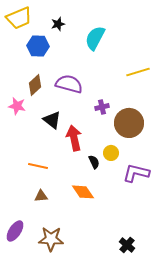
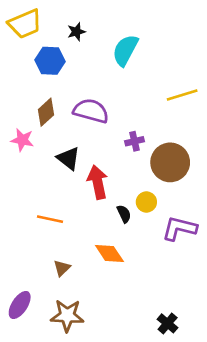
brown triangle: (41, 196) -> (62, 268), moved, turned -40

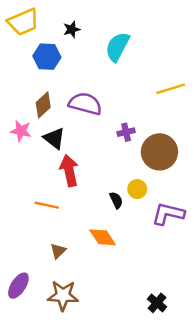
black triangle: (69, 158) -> (54, 138), moved
red arrow: (98, 182) -> (69, 170), moved

